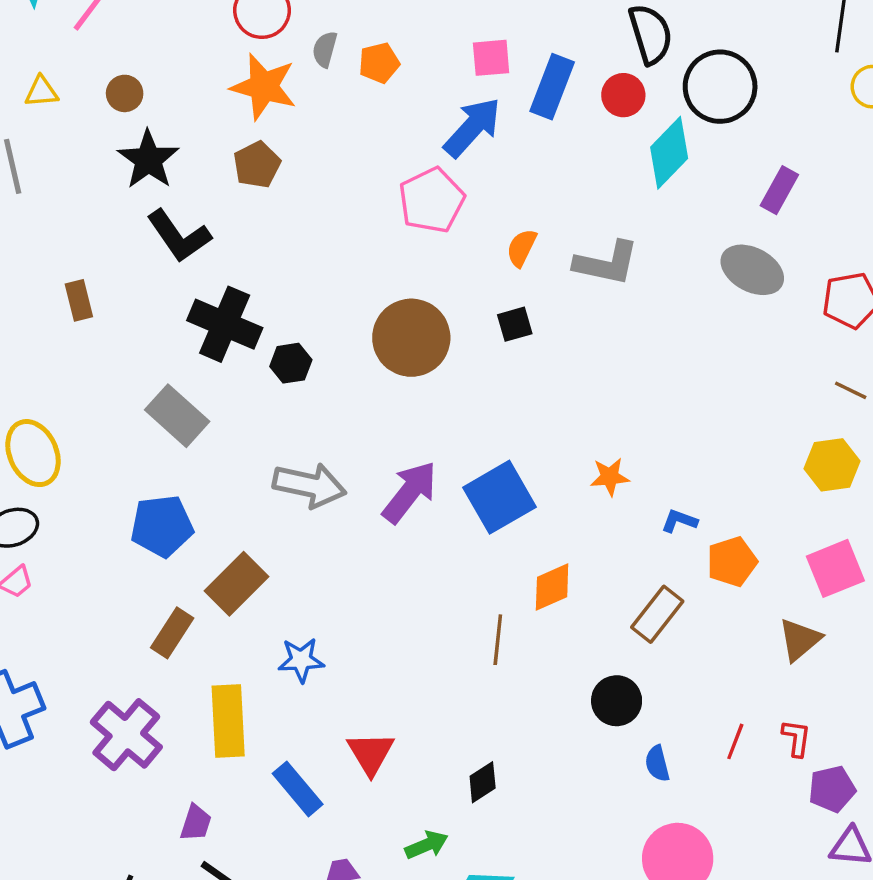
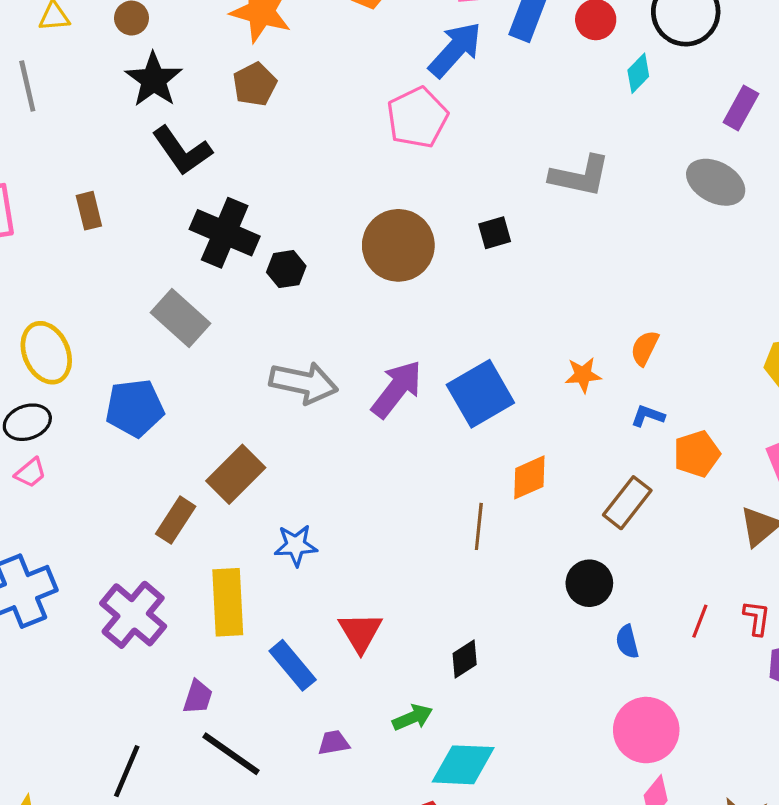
cyan diamond: (669, 153) -> (638, 73), size x0.6
orange semicircle: (522, 248) -> (645, 348), moved
blue pentagon: (162, 526) -> (135, 408), moved

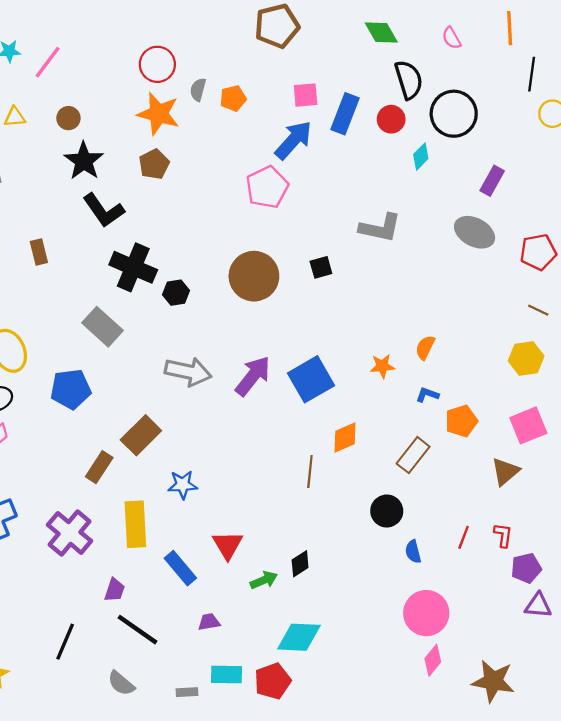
green arrow: (413, 717) -> (264, 580), moved

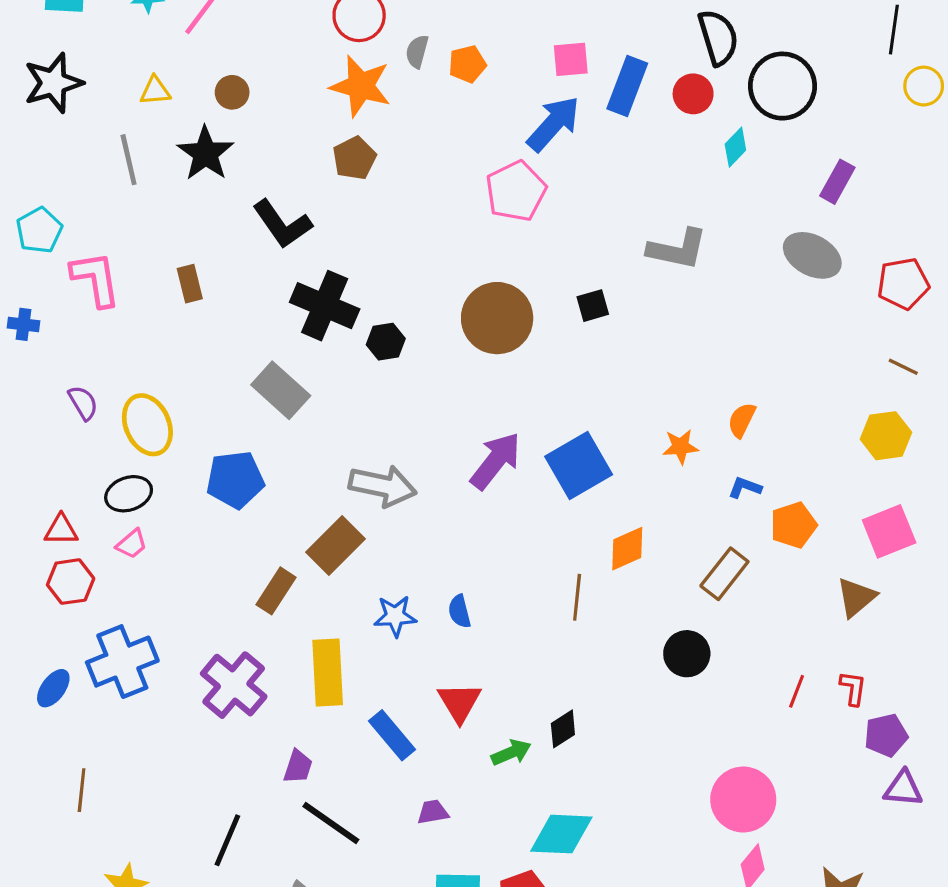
black star: (84, 161) -> (205, 153), moved
gray arrow: (188, 372) -> (383, 486), moved
blue semicircle: (413, 552) -> (459, 611), moved

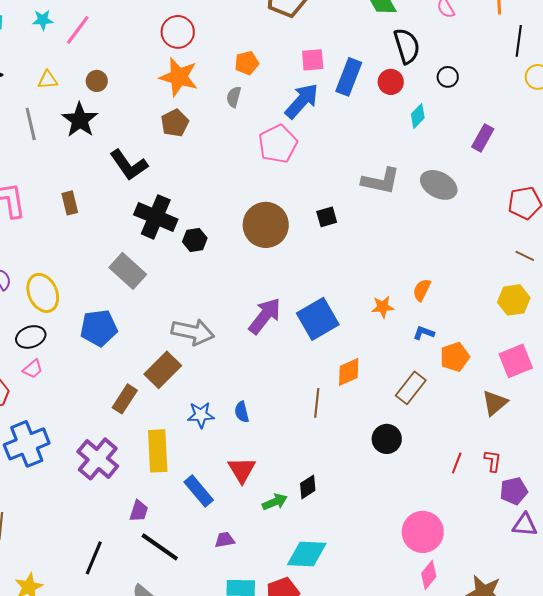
gray semicircle: (417, 52) -> (234, 97), moved
black circle: (782, 86) -> (448, 77), size x0.5
gray ellipse: (812, 255) -> (439, 185), moved

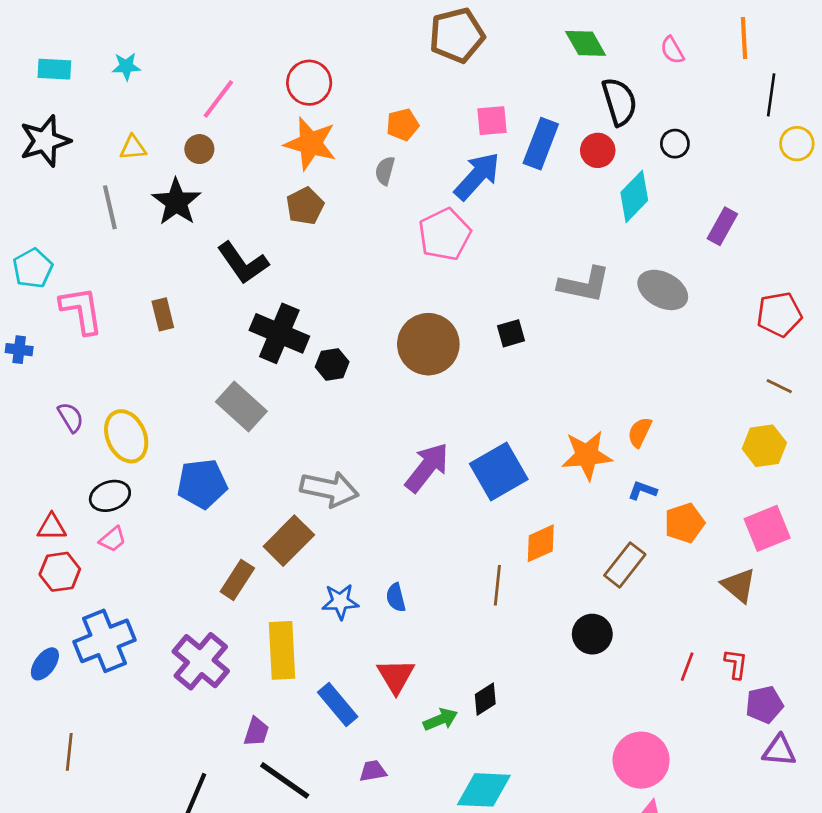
pink line: (78, 30) -> (218, 99), moved
cyan diamond: (418, 116) -> (634, 196), size x1.5
orange star: (383, 307) -> (587, 455), size x1.6
brown triangle: (495, 403) -> (739, 585), turned -40

